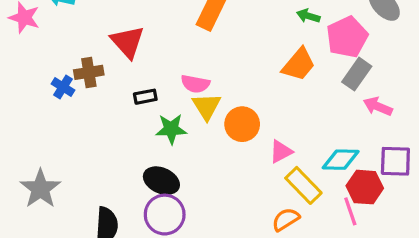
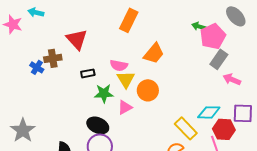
green arrow: (308, 16) -> (199, 26), moved
orange trapezoid: (299, 64) -> (154, 53), moved
pink triangle: (281, 152) -> (125, 107), moved

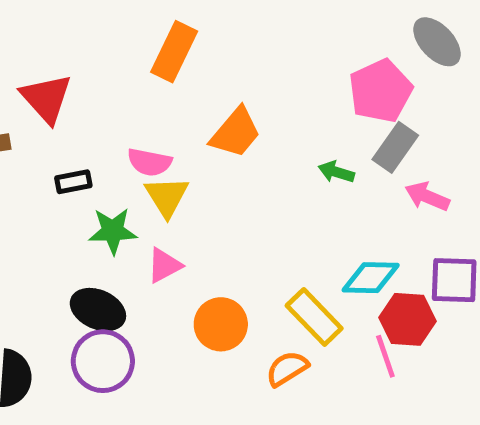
green arrow: (199, 26) -> (336, 172), moved
orange circle: (148, 90) -> (221, 324), moved

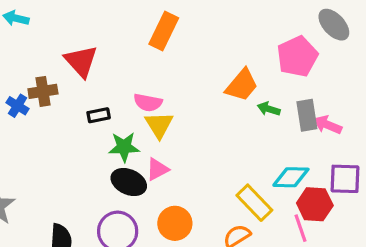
orange trapezoid: (236, 133) -> (242, 85), moved
gray rectangle: (395, 147) -> (307, 115), moved, turned -44
black ellipse: (98, 310) -> (129, 182), moved
orange circle: (221, 324) -> (175, 223), moved

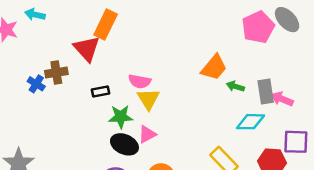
orange rectangle: (164, 31) -> (106, 25), moved
pink pentagon: (297, 56) -> (258, 27), moved
cyan diamond: (291, 177) -> (250, 122), moved

